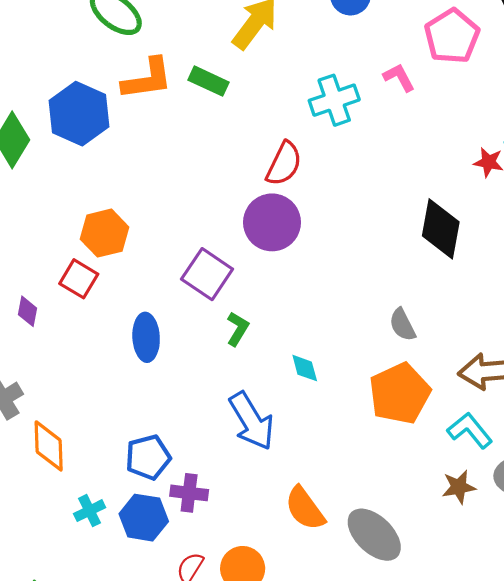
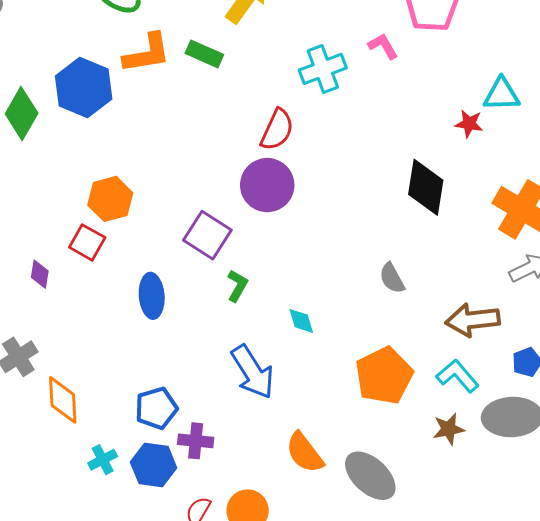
orange pentagon: (400, 394) -> (384, 376), moved

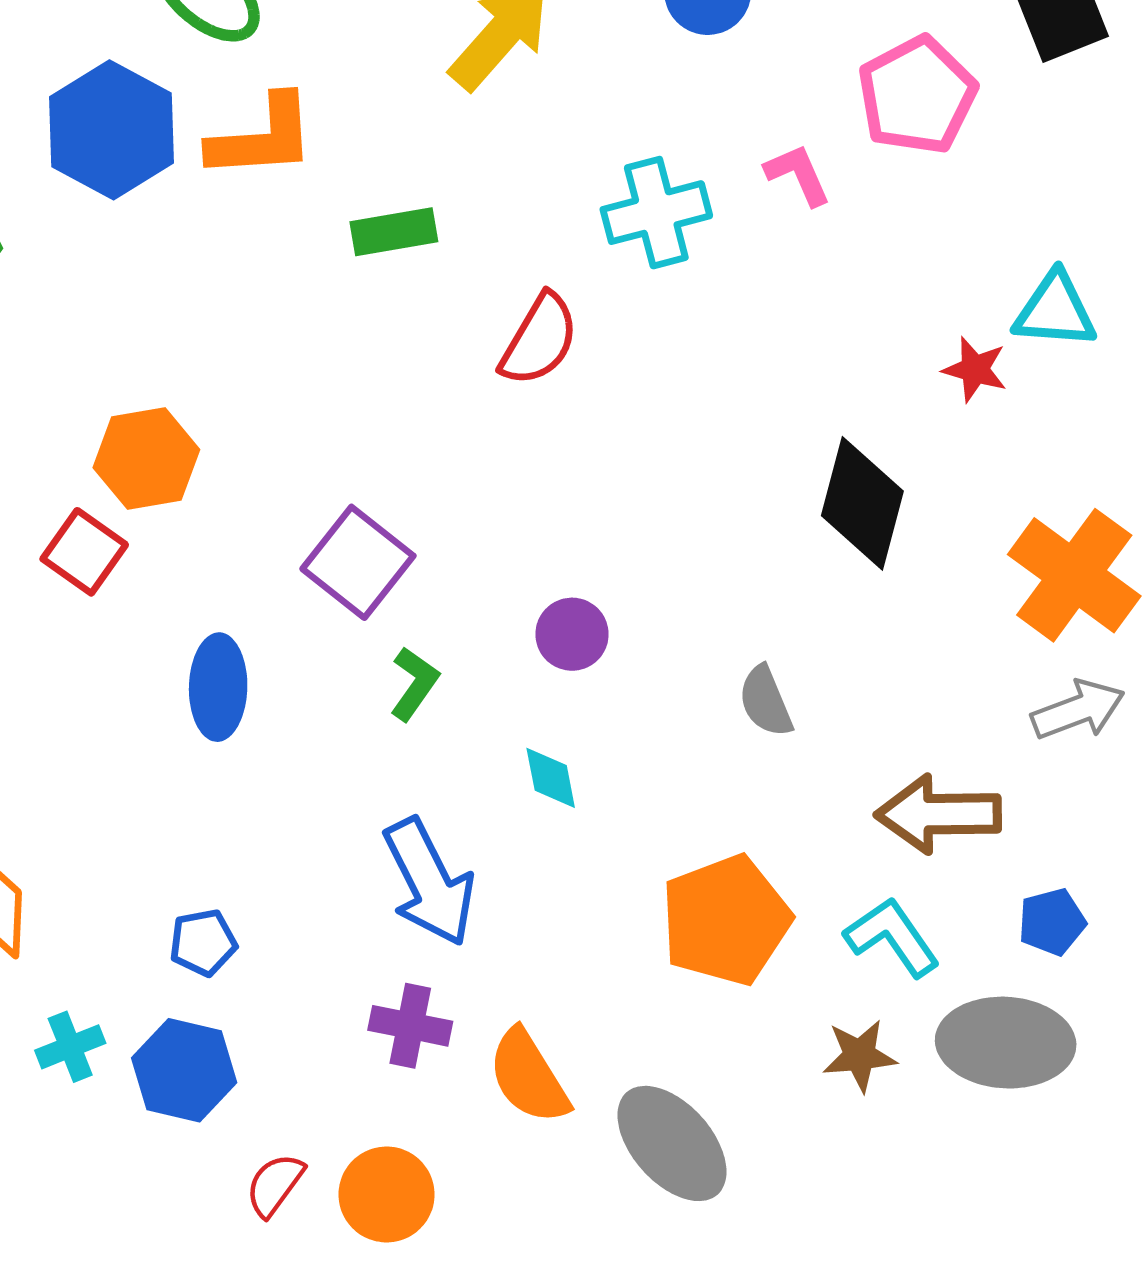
green rectangle: (204, 54) -> (394, 232), moved, turned -39
blue hexagon: (84, 88) -> (112, 130), moved
purple circle: (267, 185) -> (572, 634), moved, size x0.6
blue pentagon: (156, 408) -> (203, 943), size x0.7
purple cross: (196, 441) -> (410, 1026), moved

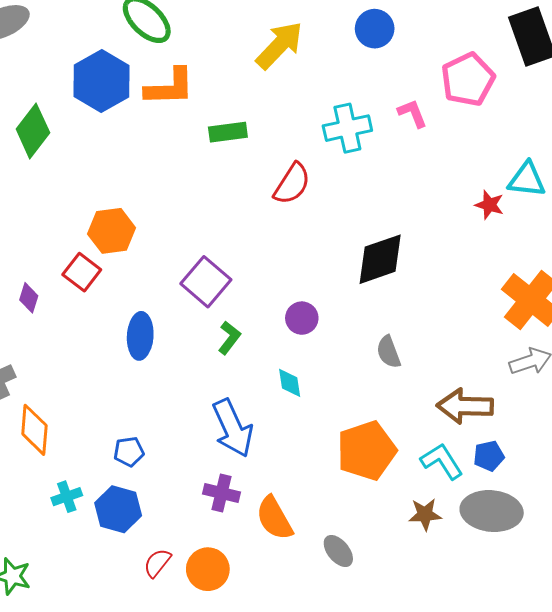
black diamond: (862, 503) -> (380, 259), moved, turned 54
blue pentagon: (1052, 922) -> (489, 456), moved
gray ellipse: (672, 1143) -> (338, 551), size x0.6

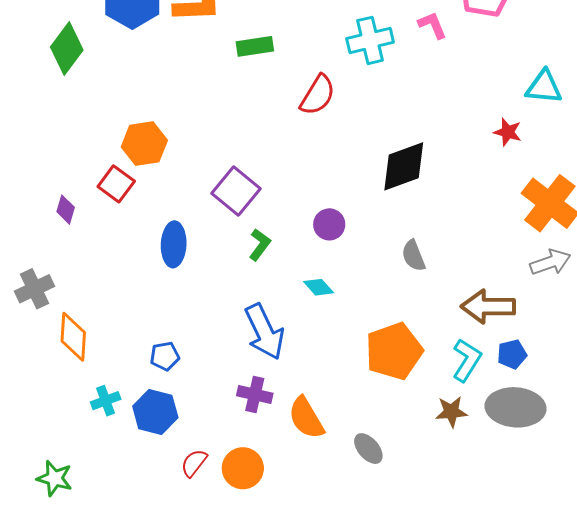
red star: (489, 205) -> (508, 132), moved
cyan diamond: (290, 383) -> (319, 287), turned -32
cyan L-shape: (442, 461) -> (467, 360), turned 66

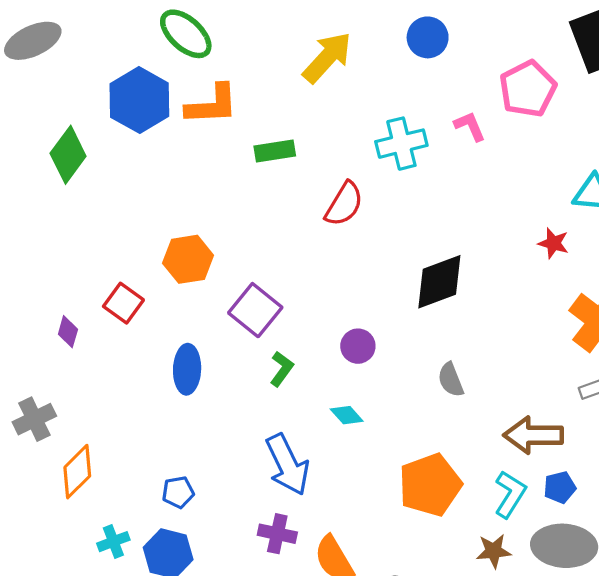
orange hexagon: (144, 144) -> (188, 259), moved
orange diamond: (73, 337) -> (77, 472), turned 42

